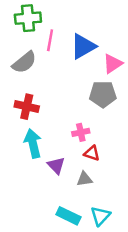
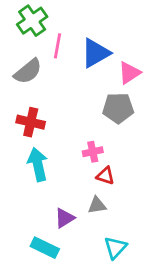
green cross: (28, 18) -> (32, 21), turned -30
purple triangle: (56, 165) -> (65, 218), moved, turned 42
cyan rectangle: (68, 216) -> (45, 248), moved

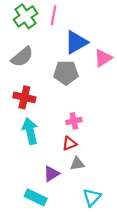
pink line: (57, 46) -> (54, 15), moved
gray pentagon: (118, 108) -> (66, 73), moved
red triangle: (105, 176) -> (69, 143), moved, turned -40

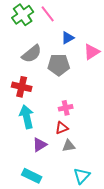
pink line: (54, 15) -> (48, 14), turned -48
blue triangle: (76, 42) -> (68, 38), size x0.6
gray semicircle: (22, 57) -> (32, 54), moved
purple triangle: (51, 174) -> (40, 145), moved

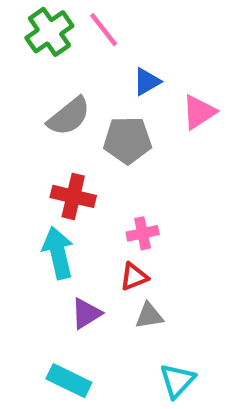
red cross: (22, 87) -> (73, 196), moved

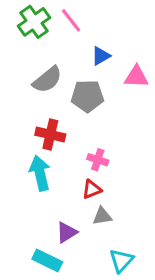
pink triangle: (199, 112) -> (136, 77), turned 35
pink cross: (143, 233) -> (98, 160), turned 30
purple triangle: (86, 313) -> (67, 232), moved

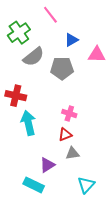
green cross: (34, 22) -> (19, 33), moved
red cross: (50, 135) -> (16, 96), moved

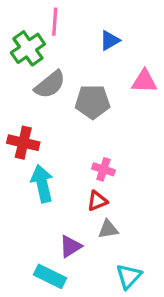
pink line: (50, 15) -> (55, 22), moved, turned 42
blue triangle: (71, 40) -> (110, 40), moved

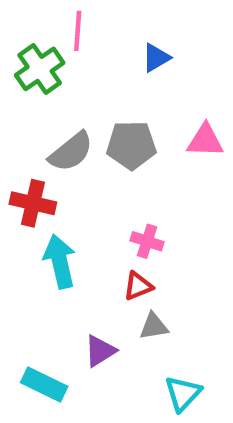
pink triangle: (144, 81) -> (205, 141), moved
gray semicircle: (50, 84) -> (71, 152), moved
cyan rectangle: (50, 276) -> (44, 384), moved

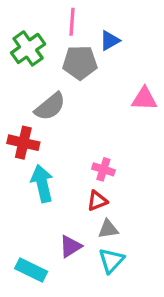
pink line: (78, 31) -> (72, 22), moved
gray pentagon: (131, 145) -> (80, 63), moved
cyan triangle: (183, 393) -> (111, 260), moved

